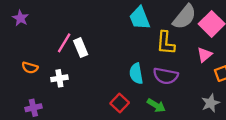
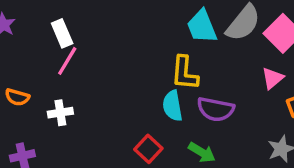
cyan trapezoid: (140, 18) -> (202, 26), moved
yellow L-shape: (166, 43) -> (185, 73), moved
white rectangle: (81, 48) -> (62, 33), moved

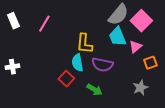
cyan trapezoid: (202, 26) -> (117, 37), moved
pink line: (67, 61) -> (44, 24), moved
red square: (148, 149) -> (66, 79), moved

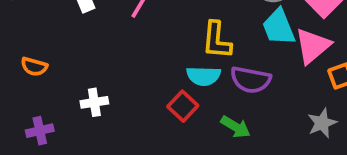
pink triangle: (135, 47) -> (313, 46), size x1.5
cyan semicircle: (77, 63) -> (204, 76), turned -78
white cross: (12, 67) -> (94, 102), moved

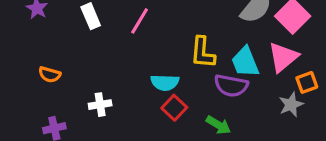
cyan trapezoid: (279, 27) -> (245, 62), moved
cyan semicircle: (204, 76) -> (165, 82), moved
gray star: (322, 123) -> (291, 105), moved

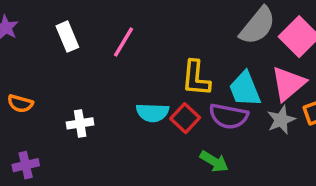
white cross: (100, 105) -> (80, 123), moved
gray star: (291, 105) -> (281, 120), moved
red square: (174, 108) -> (185, 118), moved

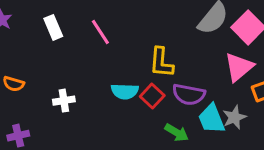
pink line: (124, 42) -> (100, 32), turned -64
cyan trapezoid: (245, 89) -> (212, 119), moved
gray star: (281, 120) -> (234, 117), moved

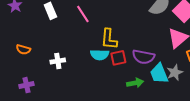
yellow L-shape: (161, 63) -> (109, 39), moved
red square: (152, 96) -> (118, 58), turned 35
green arrow: (177, 133) -> (135, 83), turned -42

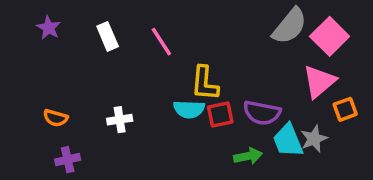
orange semicircle: (23, 50) -> (56, 118), moved

